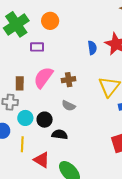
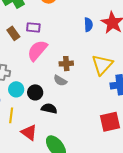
purple rectangle: (37, 47) -> (33, 27), moved
brown cross: (69, 80) -> (66, 64), moved
brown rectangle: (20, 83) -> (13, 33), moved, turned -40

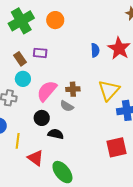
pink semicircle: (37, 50) -> (47, 91), moved
cyan circle: (16, 89) -> (23, 79), moved

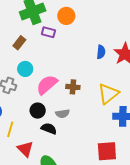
purple rectangle: (40, 53) -> (48, 32), moved
brown rectangle: (20, 59) -> (19, 43), moved, turned 64
gray semicircle: (67, 106) -> (62, 114), moved, turned -48

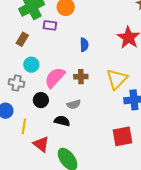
blue semicircle: (101, 52) -> (84, 45), moved
black circle: (38, 111) -> (41, 100), moved

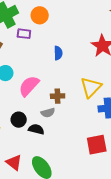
brown cross: (81, 77) -> (58, 96), moved
black circle: (41, 100) -> (19, 120), moved
red triangle: (41, 144) -> (14, 162), moved

